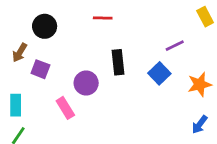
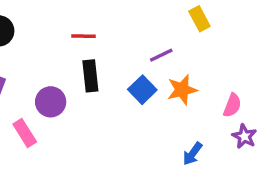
red line: (103, 18) -> (83, 36), moved
orange star: (200, 84) -> (182, 90), moved

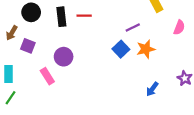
black rectangle: (90, 76) -> (61, 17), moved
pink semicircle: (232, 105) -> (179, 27), moved

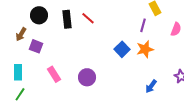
red line: (84, 16) -> (88, 18), turned 40
purple line: (133, 27) -> (143, 25), moved, turned -48
purple circle: (64, 57) -> (87, 77), moved

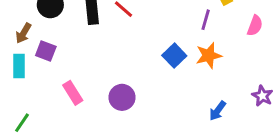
cyan rectangle: (18, 72) -> (19, 66), moved

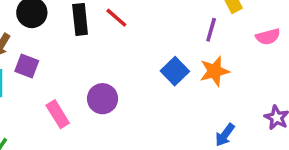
pink semicircle: (255, 26) -> (268, 37), turned 54
purple circle: (122, 97) -> (103, 99), moved

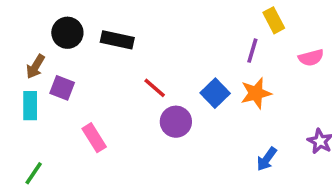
red line: (116, 18) -> (155, 88), moved
black rectangle: (80, 19) -> (117, 40), turned -72
purple circle: (103, 99) -> (176, 122), moved

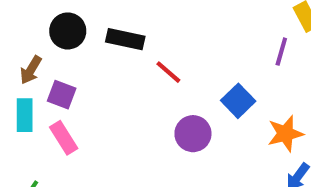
red line: (155, 88) -> (168, 72), moved
orange star: (256, 93) -> (285, 134), moved
pink rectangle: (94, 138) -> (64, 138), moved

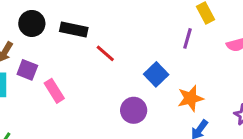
purple circle: (193, 134) -> (134, 110), moved
pink rectangle: (64, 138) -> (54, 91), moved

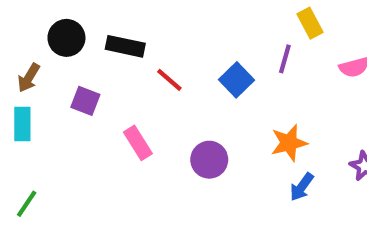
purple square: (27, 70) -> (85, 101), moved
blue square: (156, 74) -> (237, 80), moved
pink rectangle: (54, 91) -> (138, 143), moved

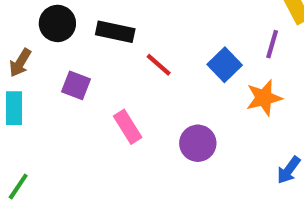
orange star: (289, 143) -> (264, 98), moved

